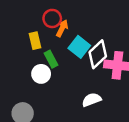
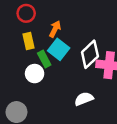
red circle: (52, 18) -> (26, 13), moved
cyan square: (79, 47) -> (59, 49), moved

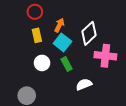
white diamond: (90, 54) -> (89, 33), moved
green rectangle: (44, 59) -> (67, 64), moved

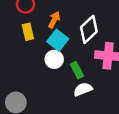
white circle: (42, 63) -> (54, 59), moved
green rectangle: (67, 64) -> (77, 70), moved

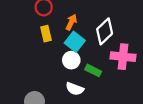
green rectangle: (77, 70) -> (93, 70), turned -35
white semicircle: (83, 89) -> (75, 89), moved, turned -138

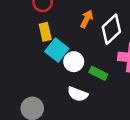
orange arrow: (71, 22) -> (87, 19), moved
cyan square: (75, 42) -> (57, 50), moved

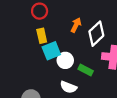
cyan square: (57, 50) -> (51, 51), turned 30

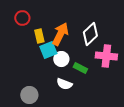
red circle: (40, 11) -> (22, 18), moved
orange arrow: (76, 25) -> (60, 34), moved, size x1.6

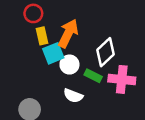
red circle: (22, 18) -> (33, 13), moved
white diamond: (90, 34) -> (106, 52), moved
pink cross: (106, 56) -> (122, 79), moved

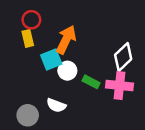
yellow rectangle: (42, 36) -> (28, 38), moved
white diamond: (106, 52) -> (123, 57), moved
white semicircle: (73, 96) -> (56, 105), moved

